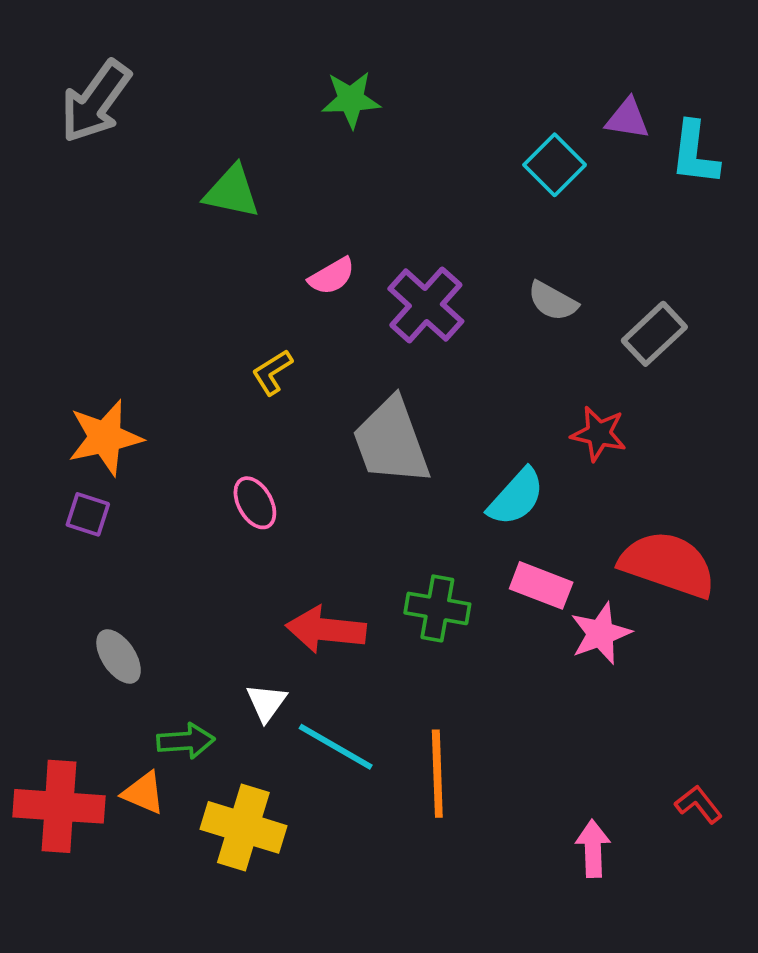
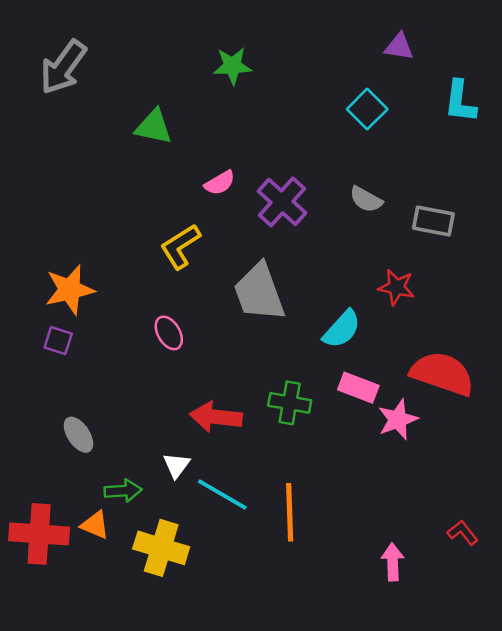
purple triangle: (628, 119) -> (399, 47), moved
gray rectangle: (654, 334) -> (433, 221), turned 54
yellow L-shape: (272, 372) -> (180, 246), size x1.5

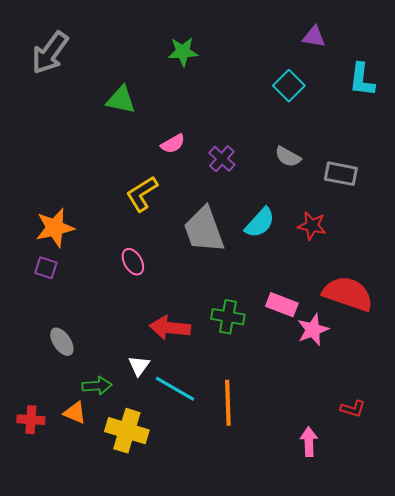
purple cross: (282, 202) -> (222, 159), size x0.7
cyan semicircle: (342, 329) -> (260, 223), moved
red L-shape: (463, 533) -> (353, 409), moved, turned 145
red cross: (39, 534) -> (31, 420), size x0.6

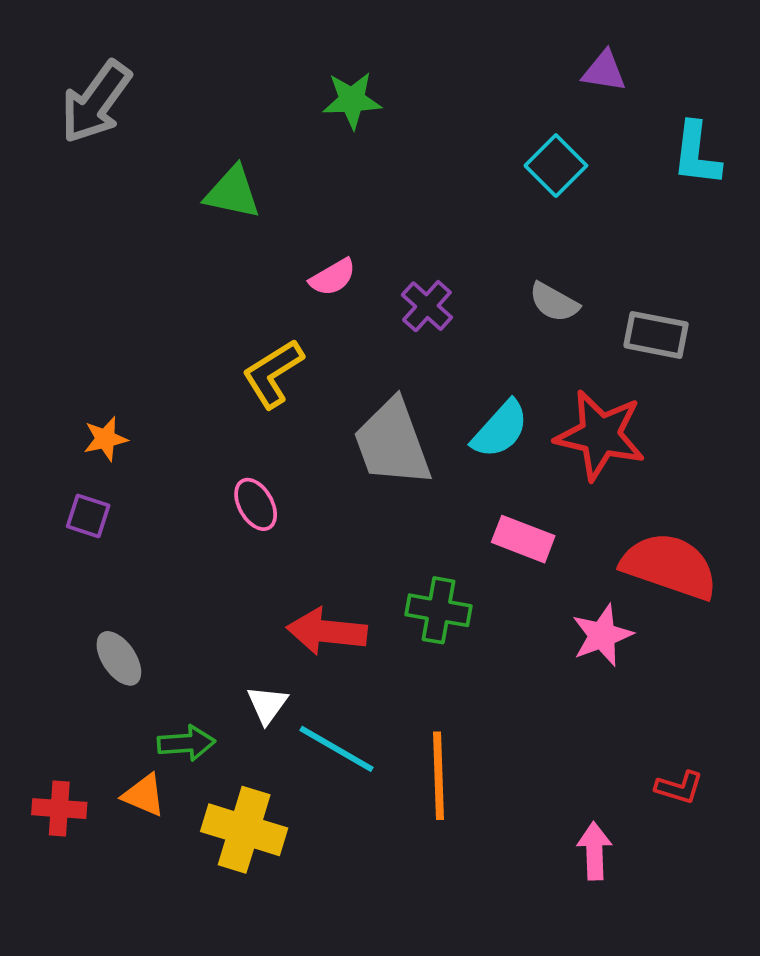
red star: (312, 226) -> (600, 435), size x1.6
orange star: (55, 228) -> (105, 439), size x0.6
pink rectangle: (282, 305) -> (523, 539), moved

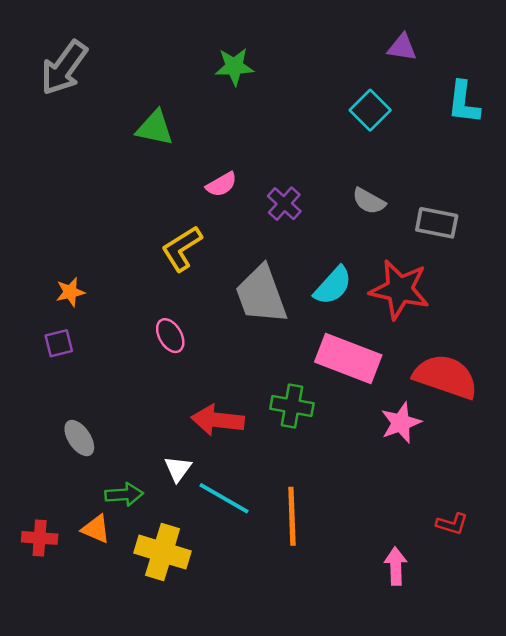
purple square: (88, 516) -> (59, 343), turned -32
pink rectangle: (523, 539) -> (348, 359), size x1.6

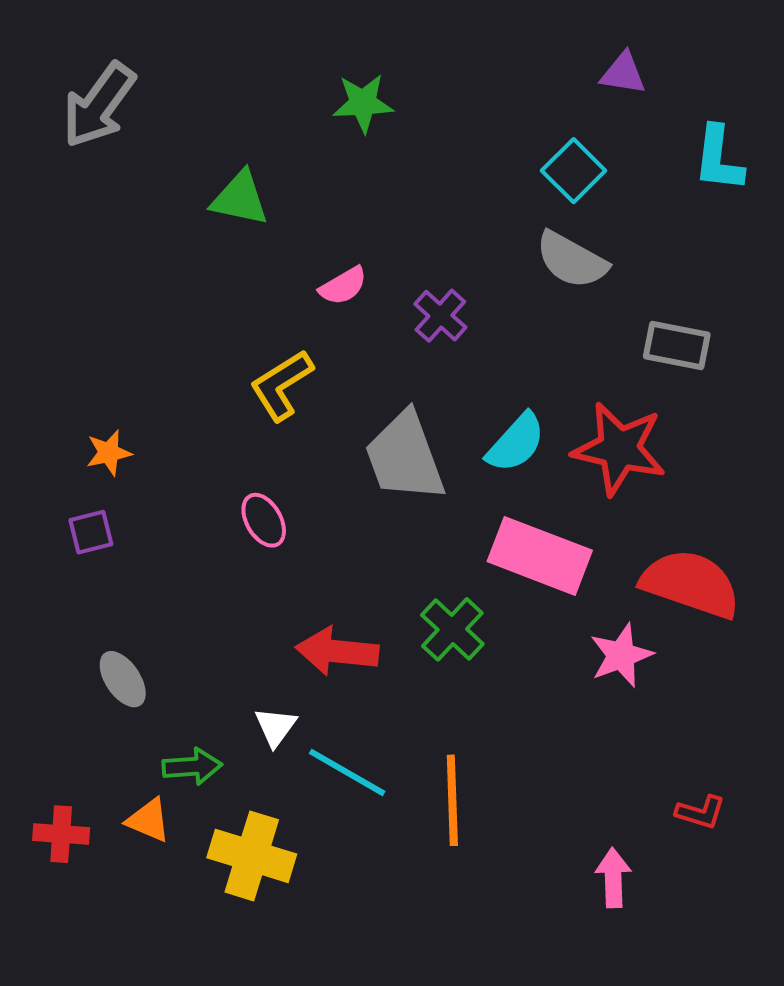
gray semicircle: (369, 201) -> (572, 260), moved, size x1.4
green cross: (292, 406) -> (452, 629), turned 33

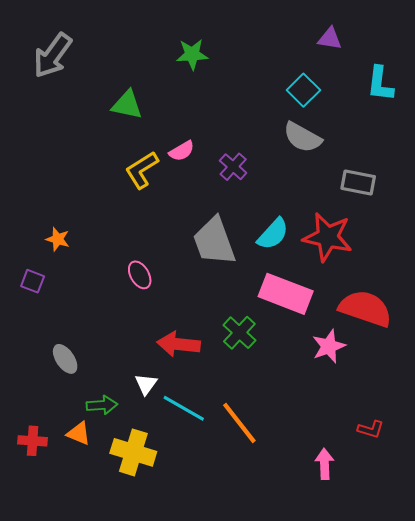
yellow L-shape: (282, 385) -> (142, 170), moved
orange star: (109, 453) -> (58, 239), turned 30
purple square: (91, 532) -> (33, 281), moved, turned 35
orange line: (452, 800) -> (239, 423), turned -36

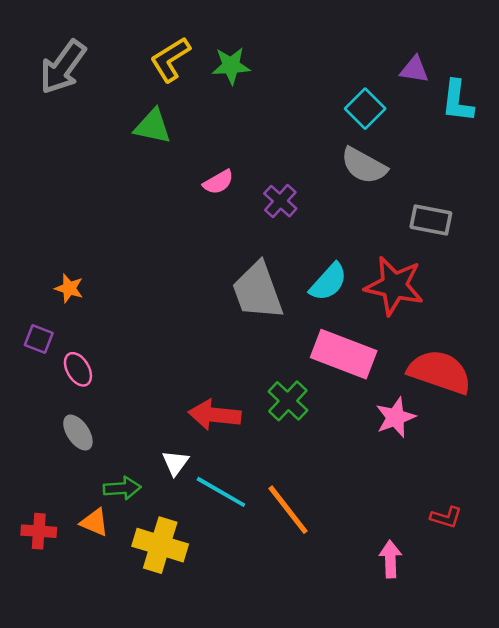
purple triangle: (330, 39) -> (414, 70), moved
yellow L-shape: (142, 170) -> (170, 59), moved
pink ellipse: (140, 275) -> (78, 369), moved

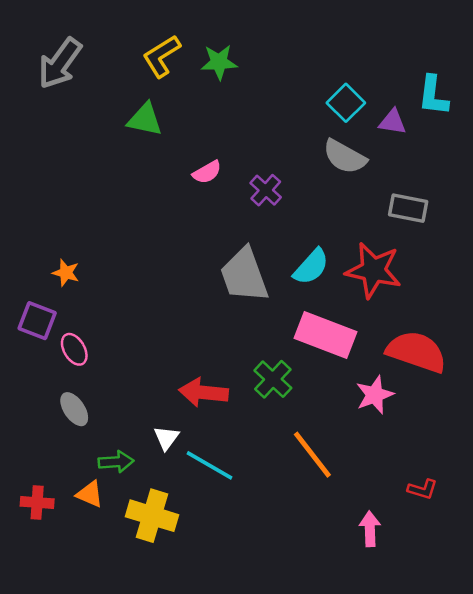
purple triangle: (414, 70) -> (393, 122), moved
purple square: (39, 339) -> (37, 321), size x1.4
orange line: (288, 510) -> (312, 455), moved

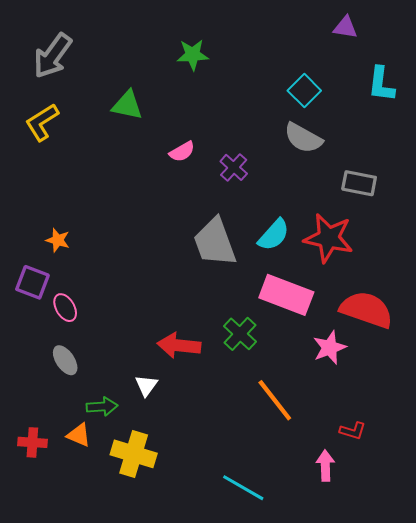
yellow L-shape: (162, 56) -> (42, 122), moved
purple triangle: (393, 122) -> (345, 27), moved
cyan line: (209, 465) -> (243, 488), moved
red L-shape: (422, 489) -> (353, 431), moved

